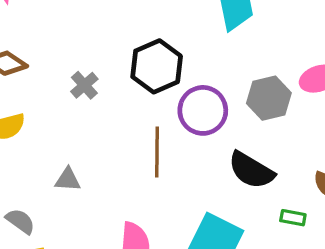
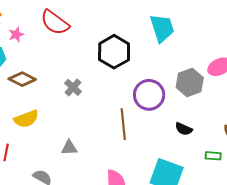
black hexagon: (157, 66) -> (114, 52), moved
black semicircle: (251, 170) -> (184, 129), size x0.6

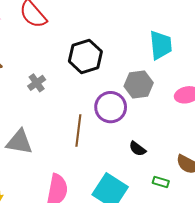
cyan trapezoid: (162, 28) -> (161, 45), moved
gray hexagon: (190, 83) -> (139, 84), moved
gray triangle: (69, 148) -> (19, 142), size x1.6

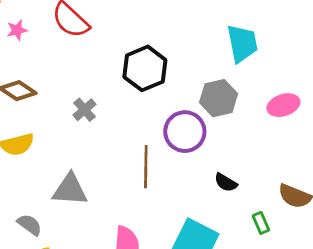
green rectangle: (161, 182) -> (261, 223), turned 56

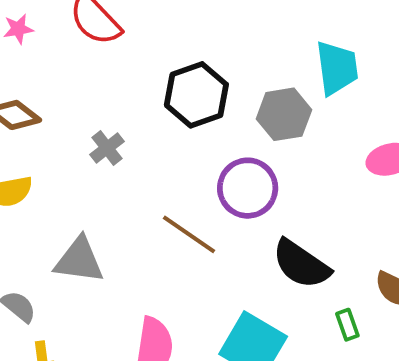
gray hexagon: (219, 98) -> (284, 114), moved
brown line: (146, 167) -> (189, 234), turned -60
black semicircle: (226, 183) -> (301, 264), size x1.8

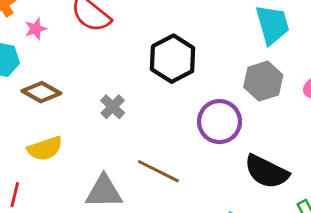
gray hexagon: (284, 114) -> (263, 81), moved
brown line: (189, 234) -> (158, 171), moved

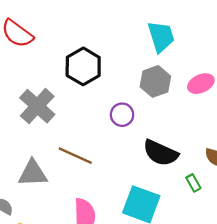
gray cross: (113, 107) -> (37, 106), size x1.8
purple circle: (220, 122) -> (122, 115), size x0.7

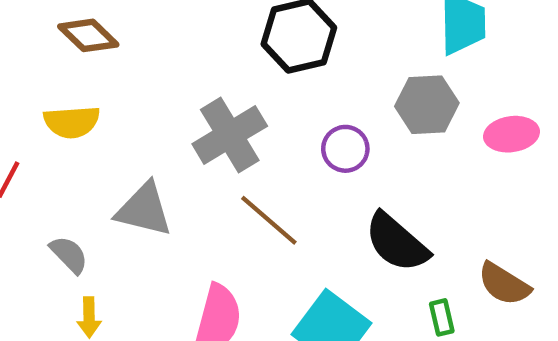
gray cross: (37, 106) -> (230, 135), moved
brown line: (75, 156) -> (269, 220), moved

